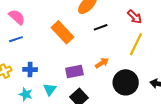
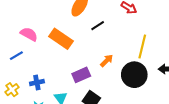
pink semicircle: (17, 17) -> (29, 34), moved
yellow line: (136, 44) -> (142, 46), moved

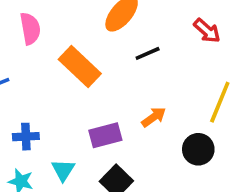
pink semicircle: (29, 34) -> (30, 29), moved, turned 42
black circle: (134, 75) -> (198, 149), size x0.7

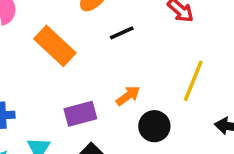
black circle: (198, 149) -> (154, 126), moved

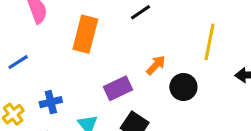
orange rectangle: (55, 46) -> (85, 34), turned 72

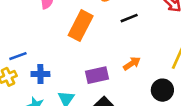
blue line: (18, 62) -> (18, 56), moved
black circle: (183, 87) -> (162, 90), moved

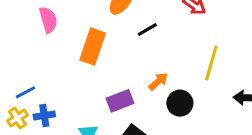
blue cross: (40, 74) -> (44, 116), moved
black circle: (162, 90) -> (180, 103), moved

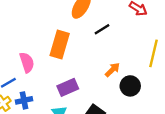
pink semicircle: (48, 20) -> (27, 62), moved
purple rectangle: (120, 101) -> (68, 87), moved

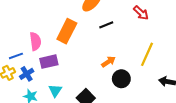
purple rectangle: (68, 87) -> (49, 62), moved
blue cross: (24, 100) -> (27, 74), turned -32

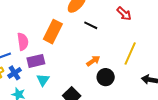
black line: (106, 25) -> (91, 25), turned 48
cyan triangle: (55, 91) -> (43, 80), moved

